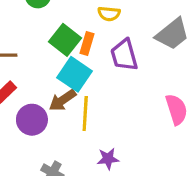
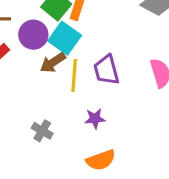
purple trapezoid: (124, 55) -> (106, 70), moved
purple circle: (32, 120) -> (33, 35), moved

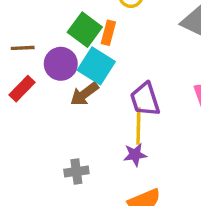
yellow line: (74, 75) -> (138, 126), moved
gray cross: (42, 131) -> (76, 171), turned -35

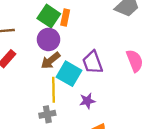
purple circle: (61, 64) -> (48, 39), moved
cyan square: (96, 66) -> (69, 74), moved
yellow line: (138, 126) -> (54, 90), moved

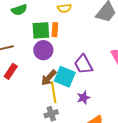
green square: (49, 16) -> (41, 30), turned -30
brown arrow: (50, 61) -> (49, 78), moved

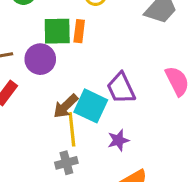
purple circle: (43, 50) -> (40, 59), moved

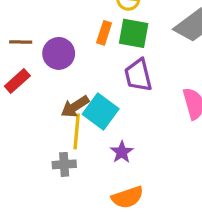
green square: (57, 31) -> (134, 33), moved
purple trapezoid: (121, 88) -> (138, 75), moved
purple star: (118, 140) -> (122, 152), turned -30

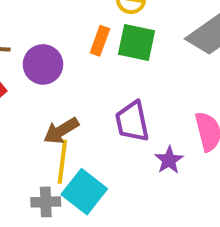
purple trapezoid: (138, 75) -> (132, 122), moved
cyan square: (101, 111) -> (84, 192), moved
purple star: (122, 152) -> (169, 160), moved

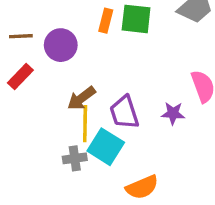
purple trapezoid: (132, 122) -> (124, 112), moved
purple star: (169, 160) -> (173, 113), turned -30

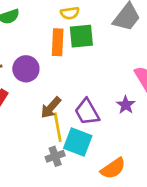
orange rectangle: (106, 21) -> (58, 42), size x1.4
purple star: (173, 113) -> (126, 105), turned -30

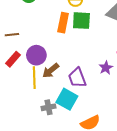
purple circle: (26, 69) -> (36, 55), moved
purple star: (126, 105) -> (106, 68), moved
yellow line: (58, 127) -> (34, 78), moved

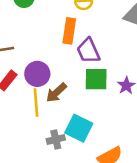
green square: (81, 21) -> (96, 79), moved
purple trapezoid: (77, 78) -> (88, 51), moved

